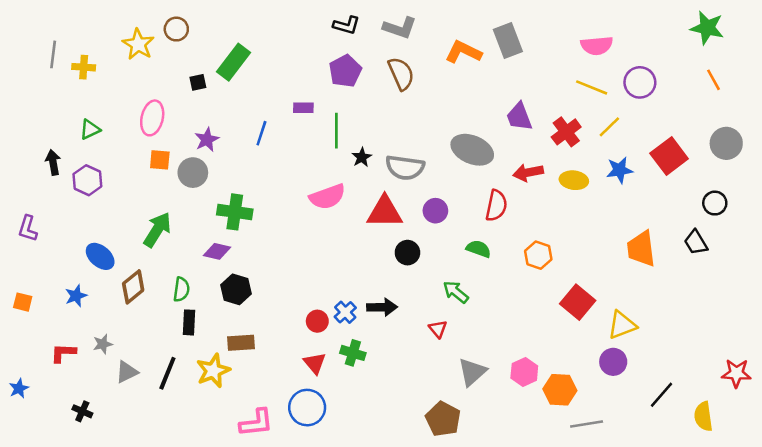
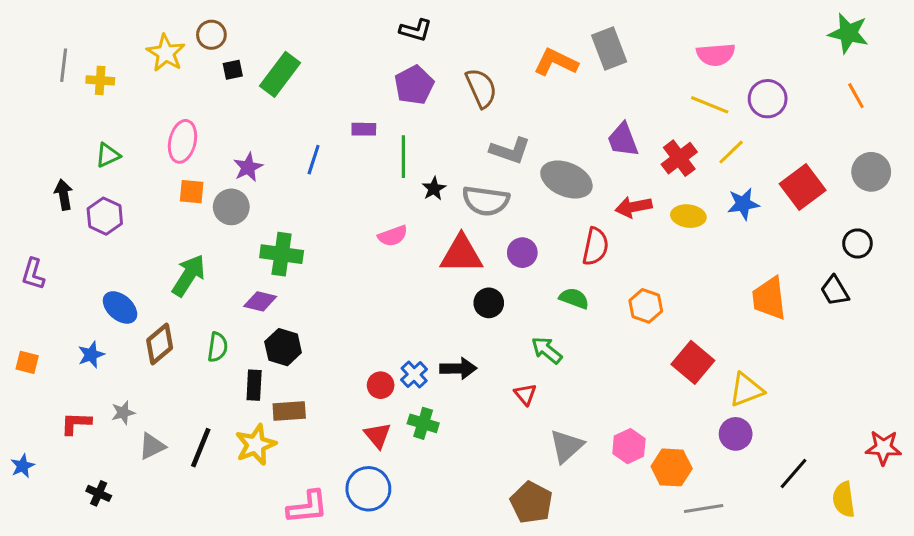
gray L-shape: (400, 28) -> (510, 151), moved
black square: (198, 82) -> (233, 70), moved
pink semicircle: (327, 197) -> (393, 236), size x0.7
black rectangle: (189, 322) -> (254, 385), moved

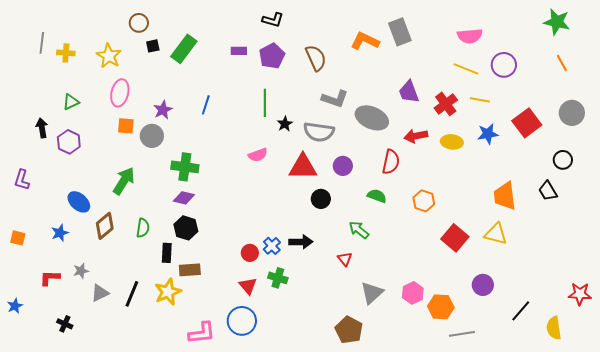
yellow star: (166, 53) -> (109, 56), moved
purple rectangle: (364, 129) -> (239, 51), moved
yellow line: (731, 152) -> (480, 100), turned 54
purple diamond: (260, 301) -> (184, 198), moved
yellow triangle: (746, 390) -> (496, 234), moved, turned 35

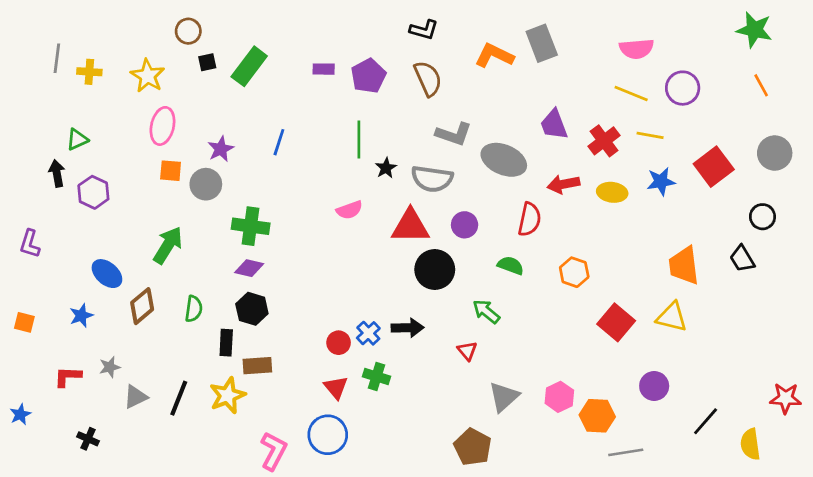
black L-shape: (273, 20) -> (424, 30), moved
green triangle: (71, 102) -> (77, 139), moved
black circle: (321, 199) -> (435, 270), size x1.5
pink L-shape: (202, 333) -> (274, 451), turned -56

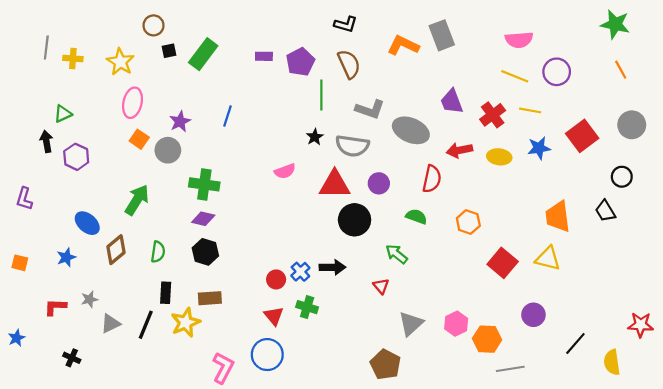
green line: (359, 139) -> (321, 95), moved
orange square: (171, 171) -> (139, 139), turned 30
black rectangle: (226, 343) -> (166, 293), moved

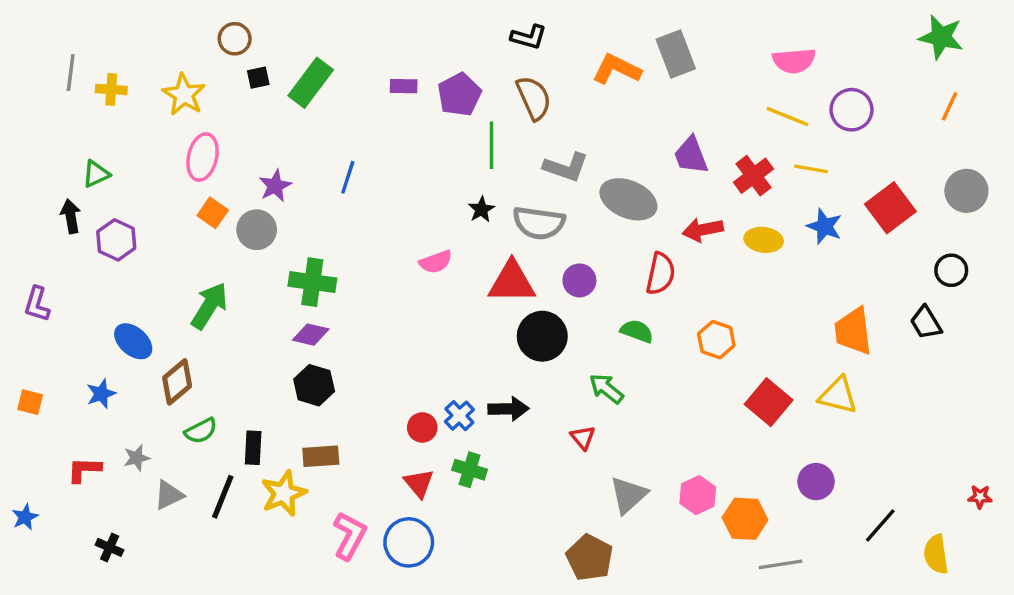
orange line: (621, 70) -> (950, 106), turned 54
blue star: (539, 148) -> (824, 226), turned 30
green semicircle: (158, 252) -> (201, 431), moved, turned 55
red star: (641, 325) -> (980, 497), size x0.6
pink L-shape: (223, 368) -> (350, 536), moved

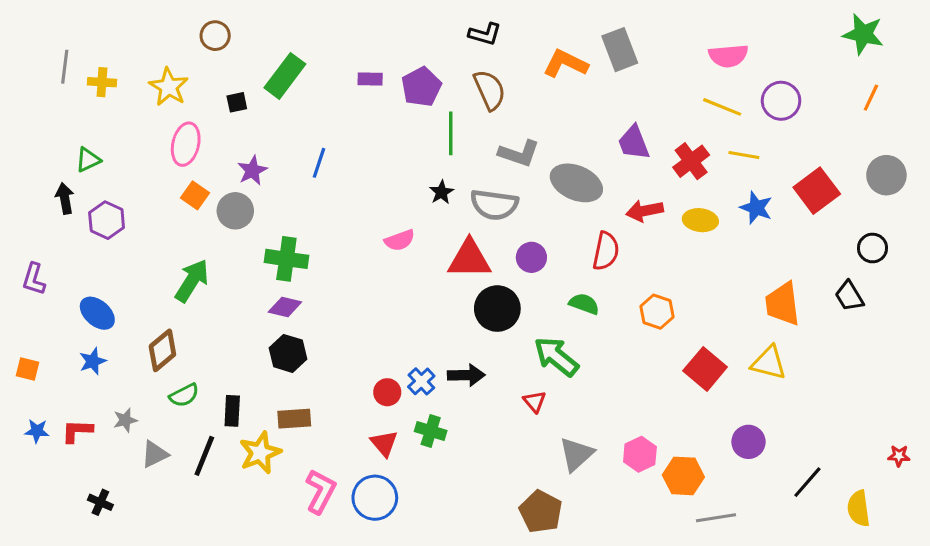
black square: (258, 78) -> (237, 102), moved
blue ellipse: (133, 341) -> (97, 313), moved
green arrow: (606, 389) -> (556, 357), size x1.4
blue star: (25, 517) -> (37, 431), moved, turned 30

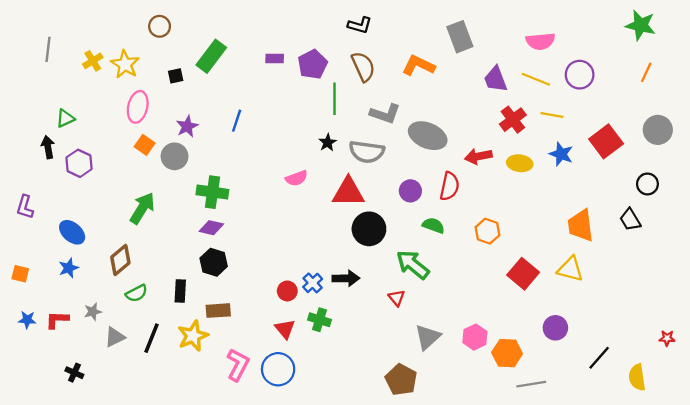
orange L-shape: (566, 64) -> (418, 65), moved
yellow cross: (102, 82) -> (93, 61), moved, turned -36
purple trapezoid: (634, 143) -> (496, 79), moved
purple circle: (531, 257) -> (410, 191), moved
black rectangle: (232, 411) -> (180, 291), moved

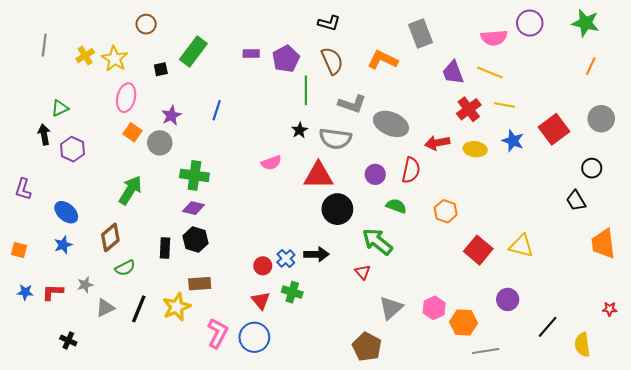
purple circle: (580, 75) -> (530, 23), moved
orange trapezoid: (581, 225) -> (603, 244), moved
black rectangle: (180, 291) -> (165, 248), moved

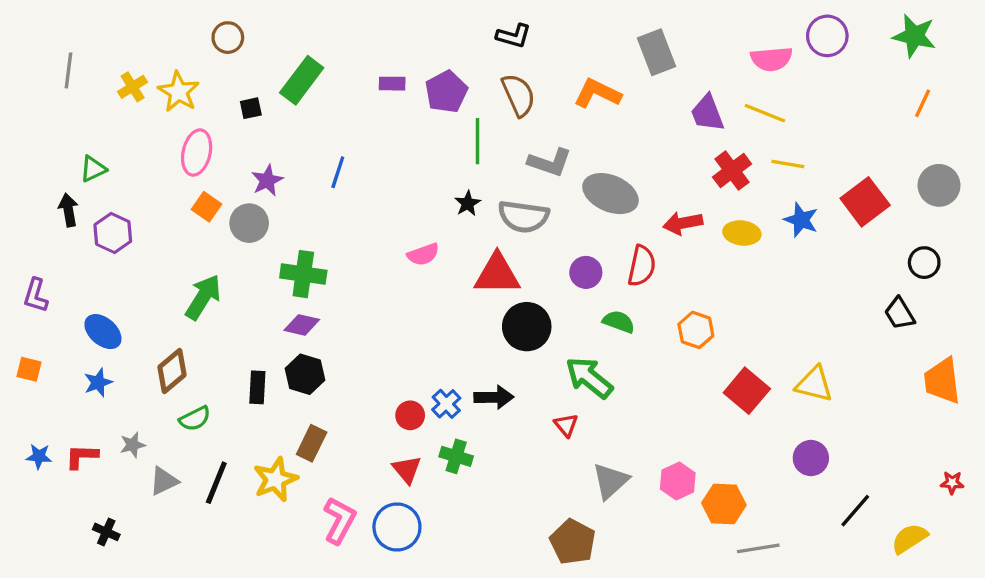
orange square: (19, 250) -> (29, 369), moved
brown rectangle: (200, 284) -> (312, 443), turned -60
purple circle: (508, 299) -> (811, 458), moved
yellow semicircle: (582, 345) -> (909, 538), turned 65

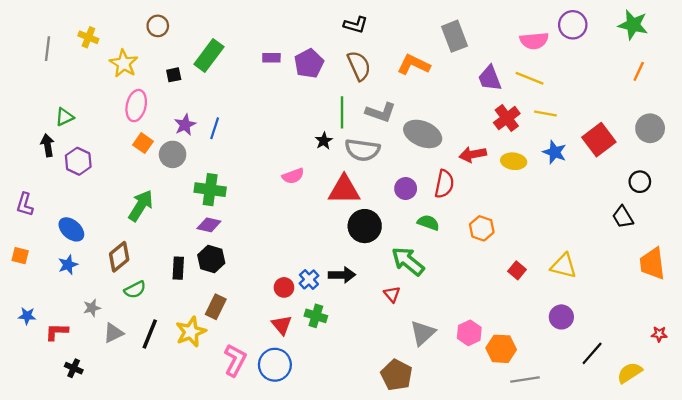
yellow cross: (133, 87) -> (88, 37), moved, turned -36
green line: (477, 141) -> (342, 112), moved
blue line: (338, 172) -> (215, 128), moved
red square: (747, 391) -> (517, 270), size x0.6
red L-shape: (82, 456) -> (57, 332), moved

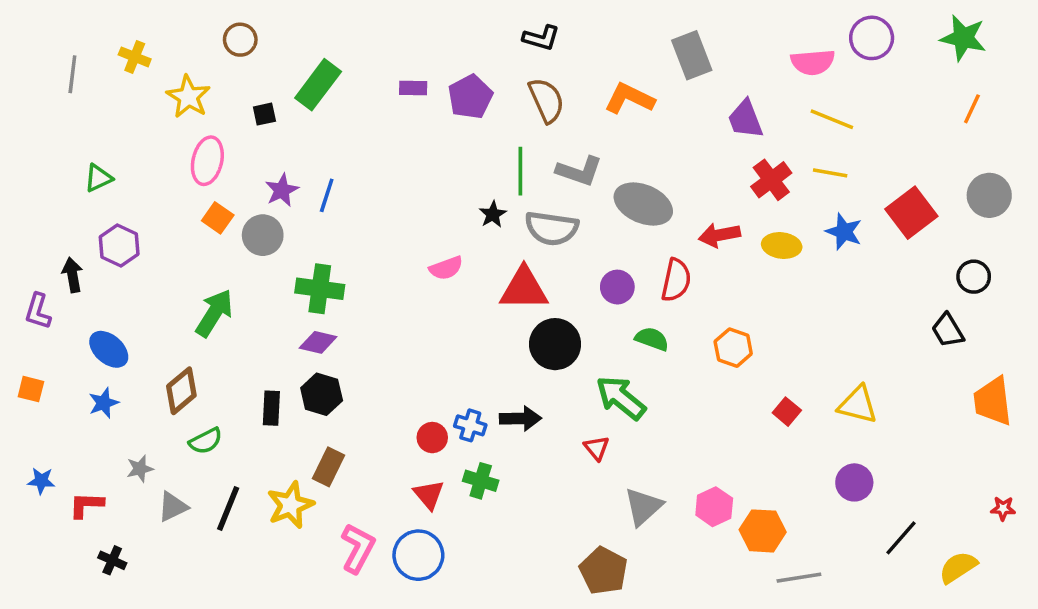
yellow line: (530, 78) -> (832, 119), moved
black arrow: (47, 145) -> (72, 275), moved
blue cross: (309, 279) -> (470, 425), turned -30

